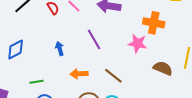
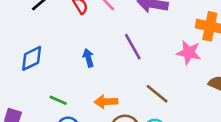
orange arrow: (79, 74) -> (106, 102), moved
green line: (37, 82) -> (58, 100), turned 32

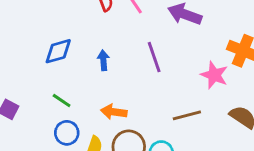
blue diamond: (32, 58) -> (58, 51), moved
brown line: (157, 94) -> (187, 115), moved, turned -65

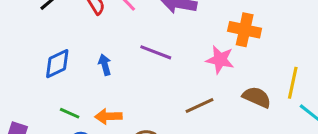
purple line: (154, 57) -> (156, 52), turned -40
orange arrow: (114, 112) -> (108, 116), moved

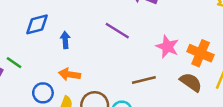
orange cross: (245, 30) -> (201, 53), moved
blue arrow: (105, 65) -> (65, 40), moved
green line: (70, 113) -> (14, 63), moved

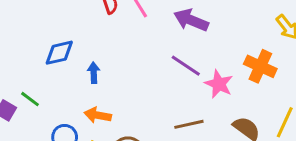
purple line: (117, 31) -> (186, 66), moved
orange cross: (201, 53) -> (260, 66), moved

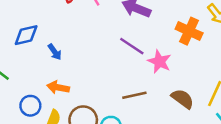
orange cross: (260, 66) -> (189, 31), moved
blue arrow: (94, 73) -> (55, 52), turned 147

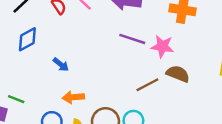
blue diamond: (26, 35) -> (27, 39), moved
brown semicircle: (183, 99) -> (178, 74), moved

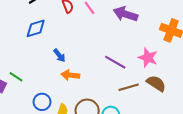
purple line: (132, 39) -> (115, 62), moved
orange arrow: (73, 97) -> (70, 75), moved

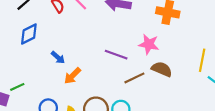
orange arrow: (70, 75) -> (73, 76), turned -42
green line: (16, 77) -> (17, 87), turned -48

